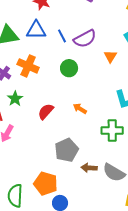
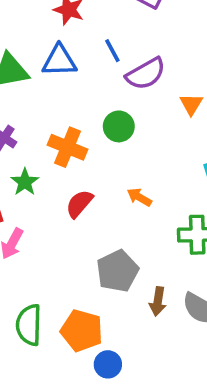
blue line: (62, 36) -> (112, 51), moved
orange cross: (28, 66) -> (67, 147), moved
brown arrow: (89, 168) -> (158, 301), turned -84
green semicircle: (15, 196) -> (29, 325), moved

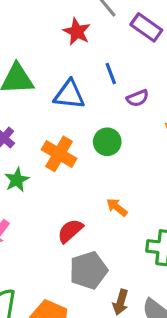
blue triangle: (59, 61) -> (69, 95), moved
purple semicircle: (146, 74) -> (138, 98), size x0.6
red semicircle: (79, 204) -> (70, 231), moved

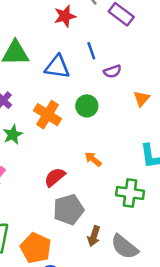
red star: (77, 32) -> (65, 16), turned 30

